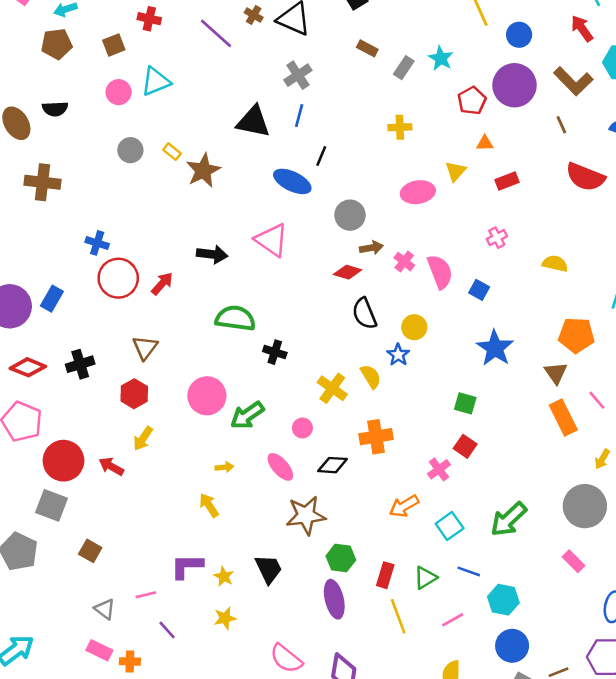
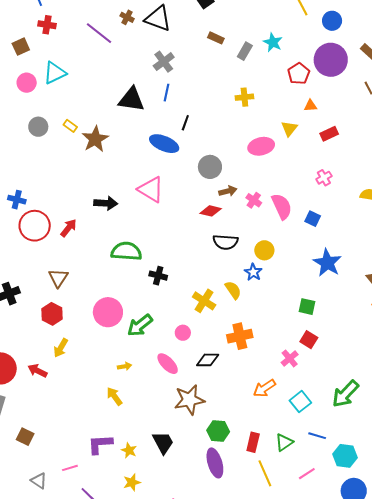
black semicircle: (364, 314) -> (225, 242), turned -60

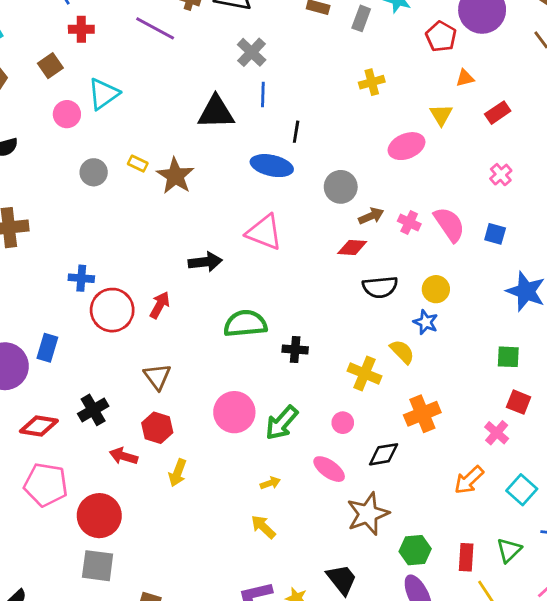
red arrow: (38, 371) -> (124, 456), moved

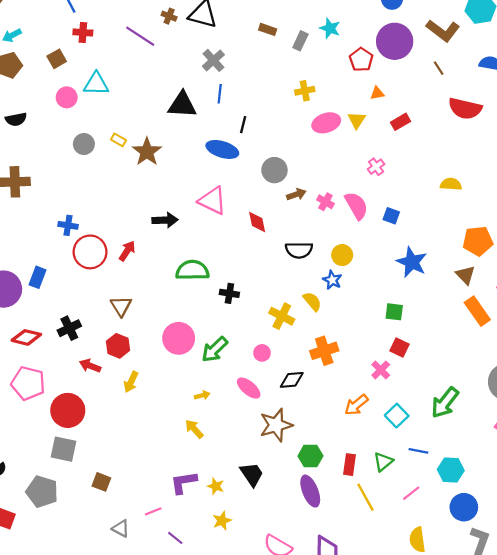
cyan triangle: (103, 94) -> (96, 84), turned 32
pink ellipse: (407, 146) -> (326, 123), moved
pink cross: (501, 175) -> (376, 167), moved
red diamond: (352, 248) -> (257, 222), moved, turned 70

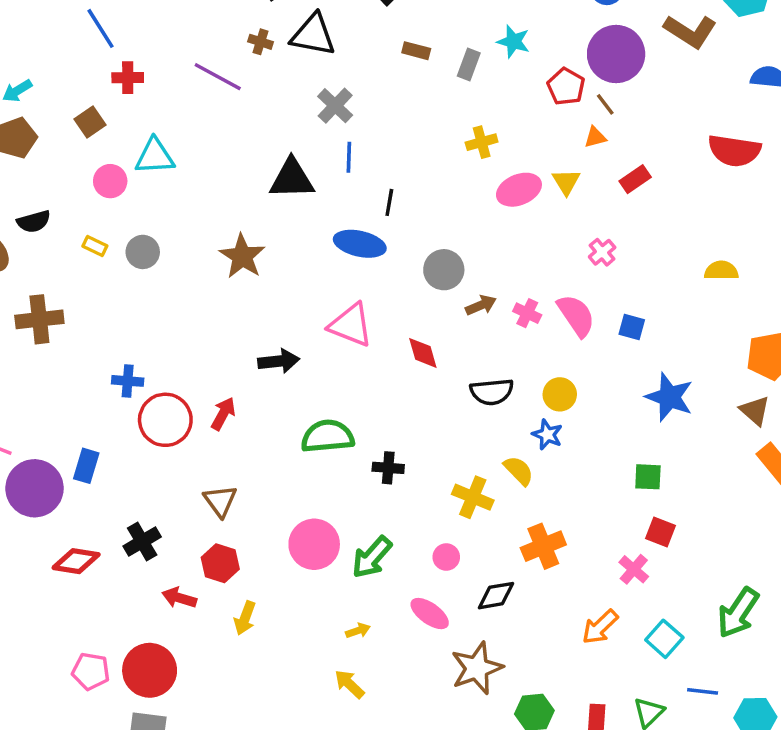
brown line: (439, 68) -> (605, 104), moved
yellow rectangle: (119, 140) -> (95, 246), moved
pink pentagon: (28, 383) -> (91, 671), moved, size x0.7

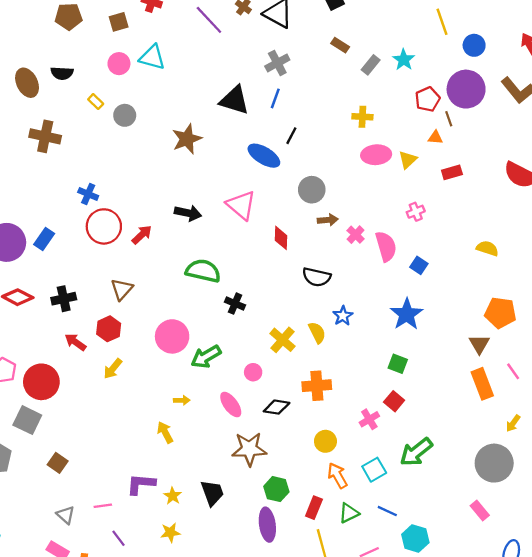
yellow circle: (560, 394) -> (325, 441), moved
blue star: (669, 397) -> (407, 314), moved
green arrow: (738, 613) -> (416, 452), moved
orange arrow: (600, 627) -> (337, 476), moved, turned 85

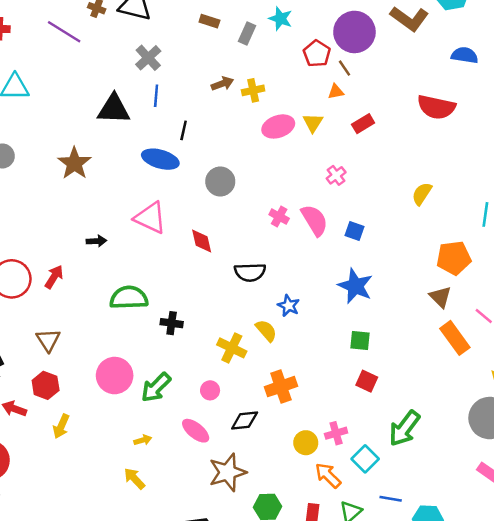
black arrow: (188, 213) -> (96, 241), size x0.7
brown arrow: (328, 220) -> (222, 84), moved
yellow semicircle: (487, 248) -> (422, 194), turned -60
pink cross: (369, 419) -> (336, 433), moved, turned 30

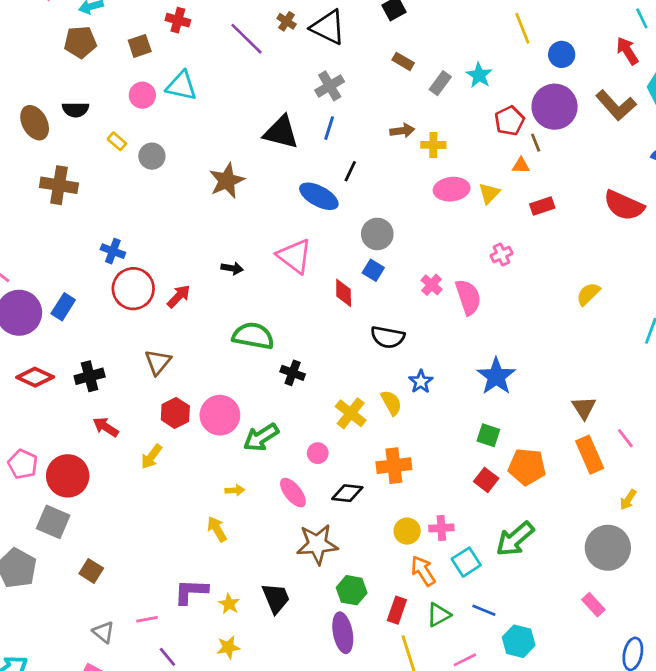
blue square: (354, 231) -> (373, 270), moved
orange pentagon: (454, 258) -> (527, 467), moved
red hexagon: (46, 385) -> (175, 413), moved

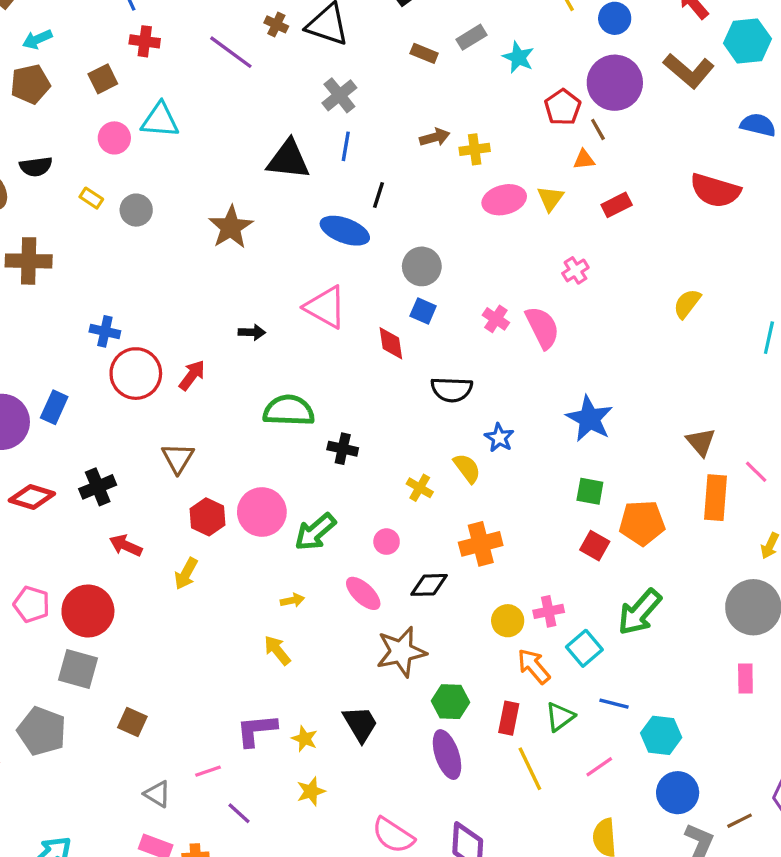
gray rectangle: (440, 83) -> (472, 37), moved, turned 30
yellow cross: (351, 413) -> (420, 488), size x0.7
orange rectangle: (590, 455) -> (716, 498), turned 36
pink rectangle: (593, 605) -> (745, 678), turned 50

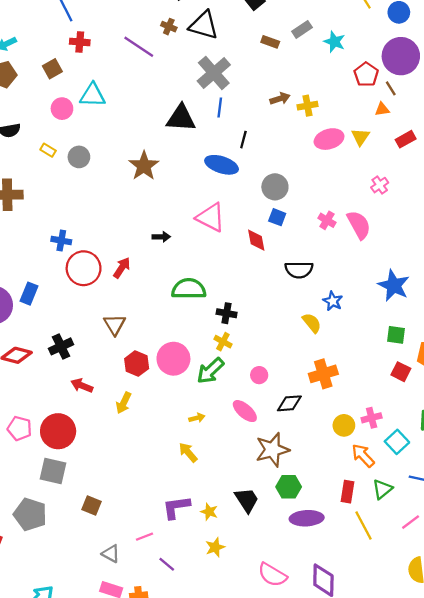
gray cross: (339, 95) -> (214, 73), size x1.4
yellow cross: (420, 488) -> (223, 342), moved
green hexagon: (450, 702) -> (289, 487), moved
purple ellipse: (447, 755) -> (307, 518), turned -72

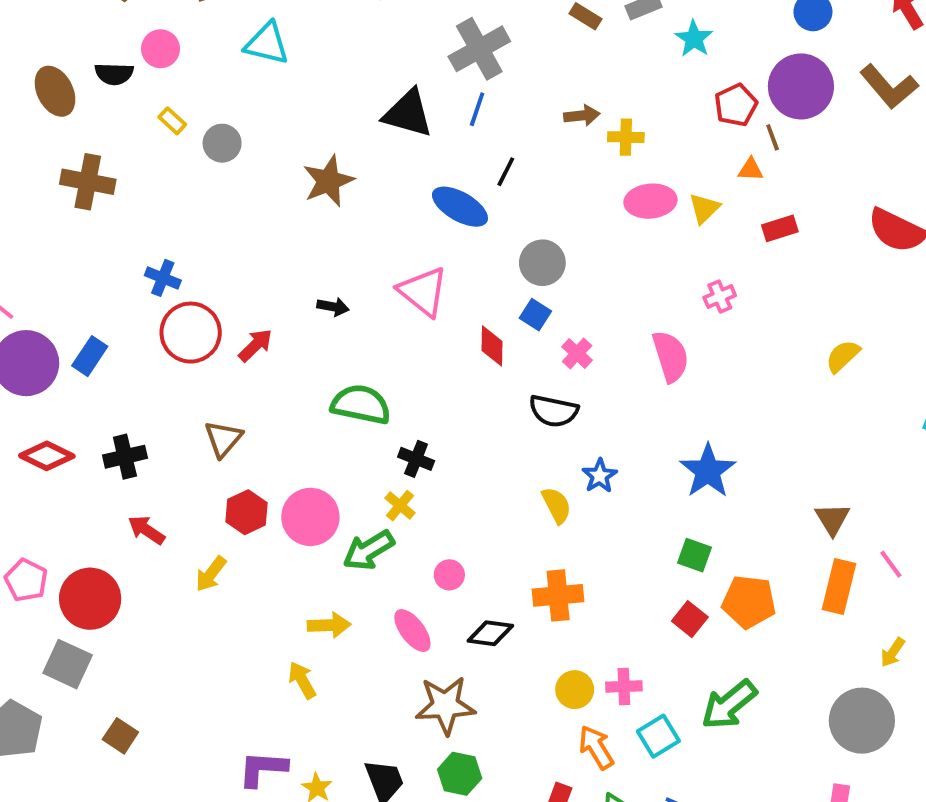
pink circle: (62, 109) -> (161, 49), moved
pink cross: (327, 220) -> (577, 353), moved
yellow arrow: (197, 418) -> (329, 625), size x1.5

